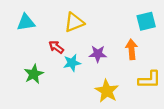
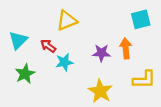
cyan triangle: (26, 22) -> (18, 40), moved, turned -36
purple star: (98, 54) -> (101, 53), moved

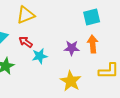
cyan square: (141, 19) -> (92, 17), moved
yellow triangle: (67, 21) -> (26, 15), moved

